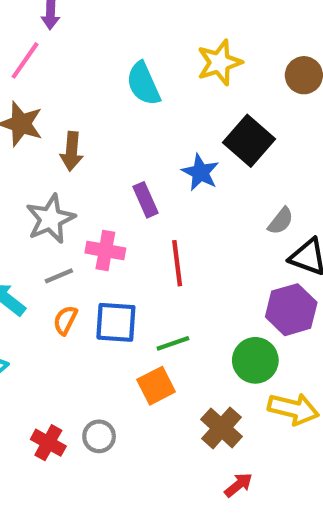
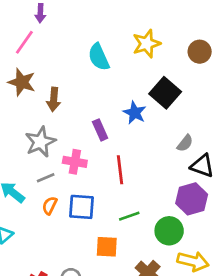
green line: (173, 343) -> (129, 216), moved
orange square: (156, 386) -> (107, 247), turned 30

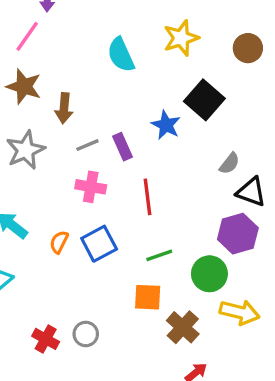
gray star: (40, 142) -> (26, 150), moved
gray line: (46, 178) -> (87, 145), moved
blue square: (81, 207) -> (99, 244), turned -32
orange square: (107, 247) -> (148, 297), moved

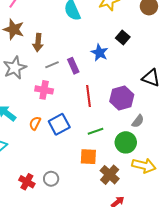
black square: (204, 100) -> (123, 37), size x0.6
gray semicircle: (230, 163) -> (138, 121), moved
pink cross: (91, 187) -> (44, 90), moved
black triangle: (251, 192) -> (151, 78), moved
purple hexagon: (238, 234) -> (122, 98), moved

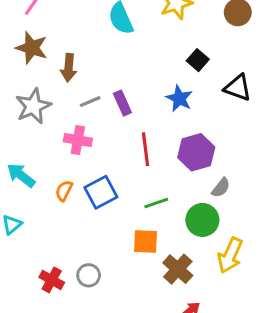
blue star: (100, 53) -> (179, 98), moved
black triangle: (151, 78) -> (238, 88), moved
yellow arrow: (144, 166) -> (230, 255), turned 100

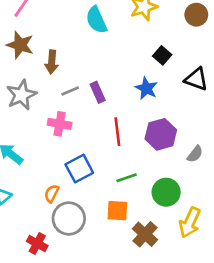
gray semicircle: (221, 188) -> (195, 154), moved
orange semicircle: (64, 191) -> (52, 194), moved
gray circle: (89, 275) -> (69, 218), moved, size x1.6

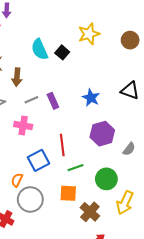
cyan semicircle: (96, 20) -> (40, 49), moved
black square: (162, 55) -> (62, 52), moved
red line: (117, 132) -> (62, 145), moved

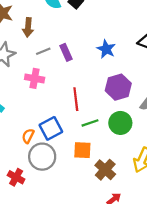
blue square: (39, 160) -> (51, 128), moved
green circle: (106, 179) -> (120, 123), moved

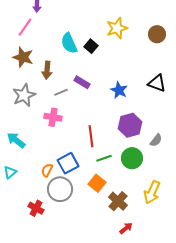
purple rectangle: (66, 52) -> (82, 82), moved, turned -35
orange square: (82, 150) -> (97, 183), turned 36

